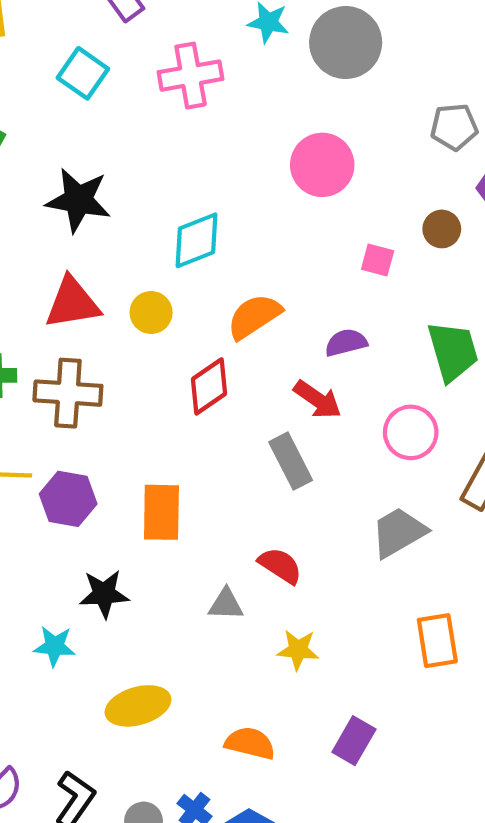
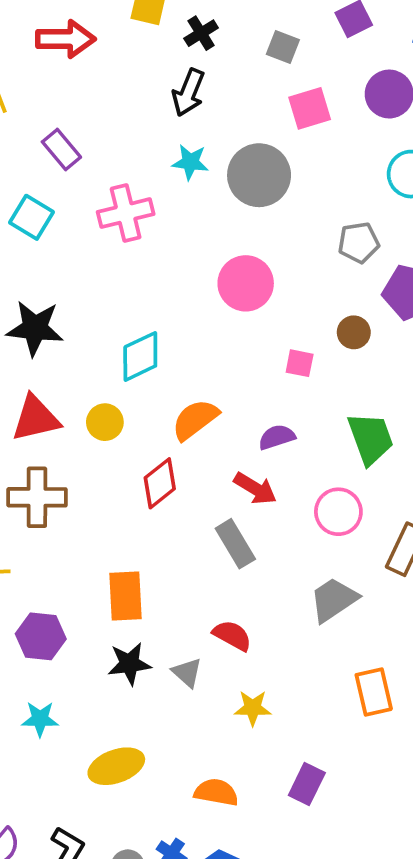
purple hexagon: (68, 499) -> (41, 636), moved
black star: (104, 594) -> (129, 664), moved
gray triangle: (226, 604) -> (187, 672), turned 44

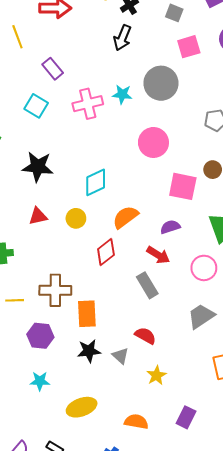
cyan star: (190, 162) -> (122, 94), moved
pink square: (300, 363) -> (183, 186), size x1.8
red triangle: (36, 418) -> (38, 216), size x0.7
brown cross: (37, 497) -> (55, 290), moved
yellow star: (253, 708) -> (156, 375), turned -30

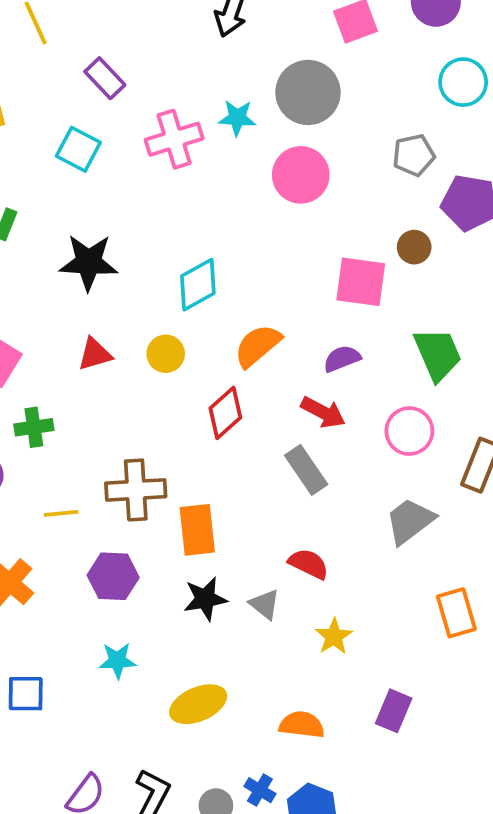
pink circle: (153, 142) -> (301, 175), moved

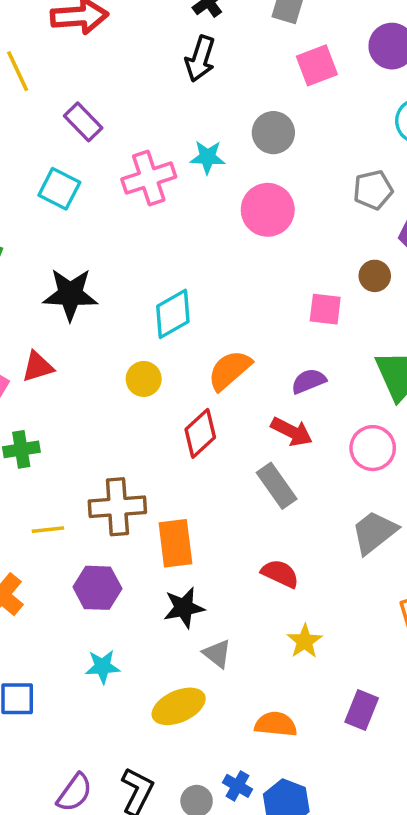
gray circle: (308, 92) -> (273, 133), size x0.7
pink square: (361, 282) -> (325, 309), size x0.7
red triangle: (95, 354) -> (38, 367), moved
gray triangle: (265, 604) -> (217, 654), moved

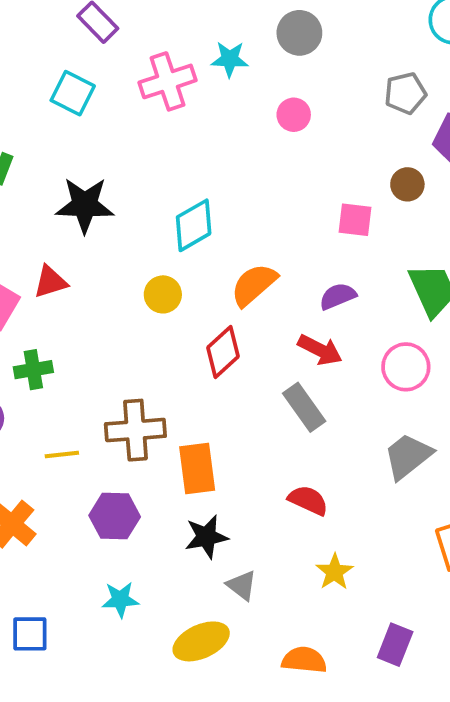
pink circle: (268, 210) -> (294, 115), size x0.6

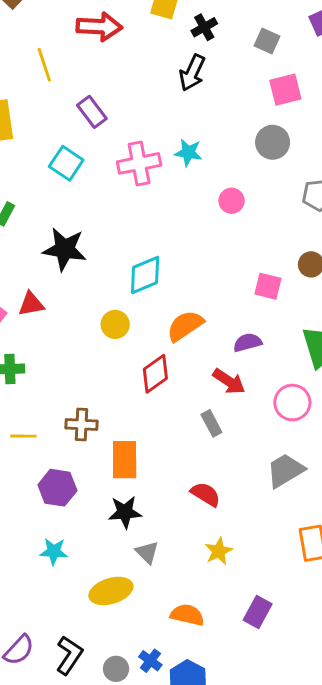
gray circle: (299, 33) -> (273, 142), moved
gray rectangle: (304, 407) -> (211, 423), size x0.7
brown cross: (135, 430) -> (81, 425), size x0.7

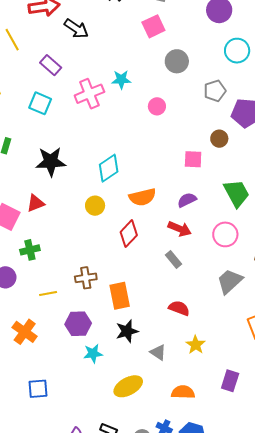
black arrow: (192, 73) -> (76, 29), moved, turned -70
pink square: (285, 90) -> (153, 26), moved
orange semicircle: (185, 326) -> (142, 197), turned -148
cyan star: (54, 552) -> (93, 353), moved
gray triangle: (147, 552) -> (158, 352), moved

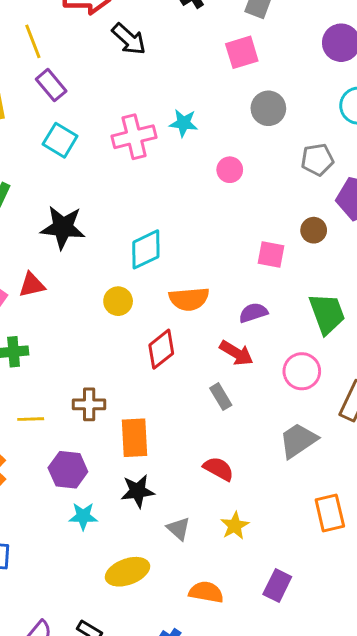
purple rectangle: (51, 65) -> (51, 85), moved

